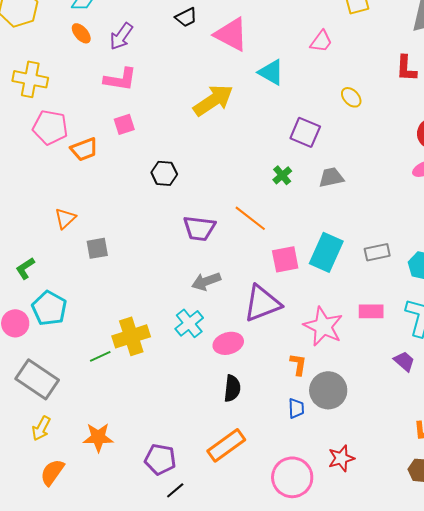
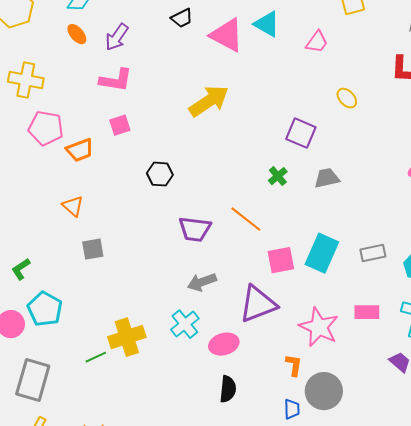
cyan triangle: (271, 72) -> (267, 24), moved
orange triangle: (65, 218) -> (73, 206), moved, turned -35
gray rectangle: (37, 379) -> (33, 380), turned 72

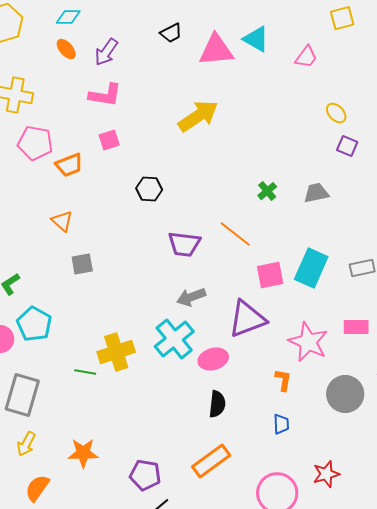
pink triangle: (227, 35) -> (216, 50), turned -33
purple square: (301, 133) -> (347, 146), moved, size x0.7
cyan cross: (185, 324) -> (174, 339), size x1.4
green line: (96, 357) -> (85, 372), turned 35
gray circle: (324, 391) -> (345, 394), moved

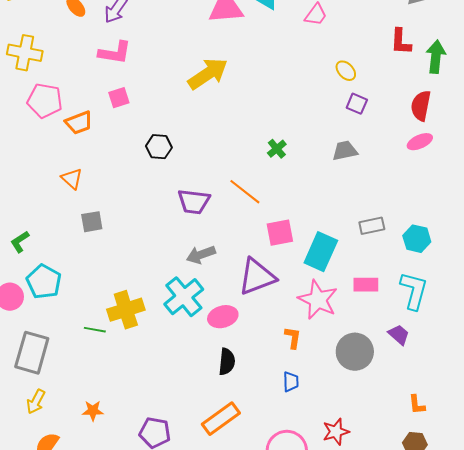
gray trapezoid: (316, 193) -> (345, 151), moved
cyan rectangle: (311, 268) -> (321, 252), moved
orange star: (83, 453) -> (93, 411), size x0.7

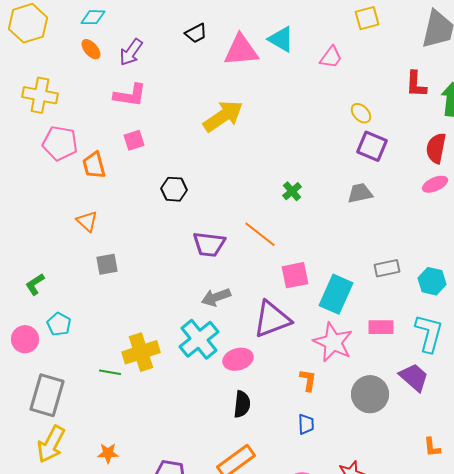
purple square: (357, 104) -> (372, 146), size x1.4
orange trapezoid: (79, 123) -> (94, 165), turned 96
cyan pentagon: (44, 282) -> (59, 324), size x0.7
purple trapezoid: (399, 335) -> (414, 377), size x1.4
yellow arrow: (36, 402) -> (51, 444), size x1.5

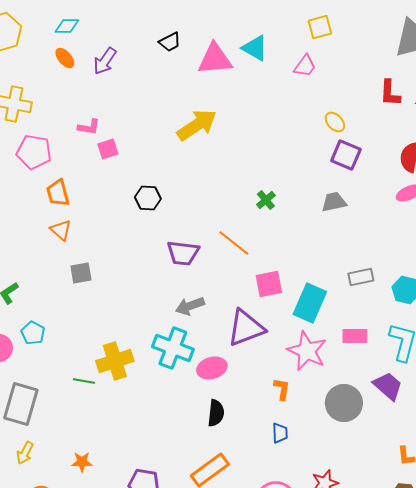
yellow square: (367, 18) -> (320, 27), moved
pink L-shape: (130, 95) -> (89, 127), moved, size x0.7
orange trapezoid: (94, 165) -> (58, 193), moved
cyan cross: (199, 339) -> (173, 348), turned -30
yellow arrow: (51, 444) -> (25, 453), size x0.6

